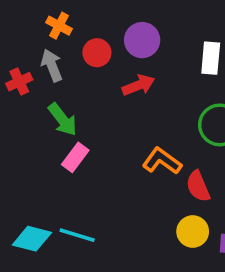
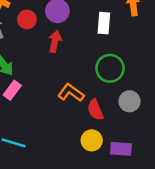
red arrow: (138, 85) -> (55, 41), turned -55

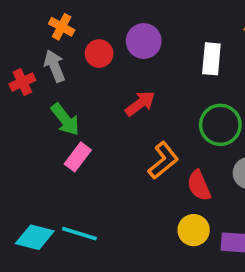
red arrow: (55, 41) -> (140, 103), moved, turned 40
orange L-shape: (71, 93) -> (163, 161), turned 105

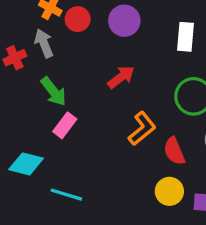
red circle: (99, 54) -> (78, 19), moved
cyan diamond: (35, 237) -> (26, 164), moved

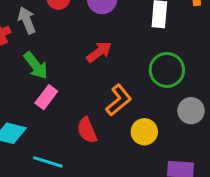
red semicircle: (174, 151) -> (87, 130), moved
yellow circle: (169, 191) -> (144, 132), moved

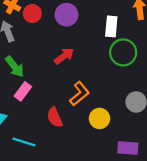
green circle: (167, 70) -> (123, 52), moved

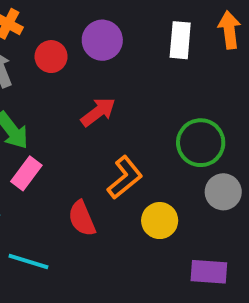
red circle: (32, 14) -> (51, 57), moved
white rectangle: (111, 26) -> (180, 40), moved
green circle: (123, 52) -> (201, 143), moved

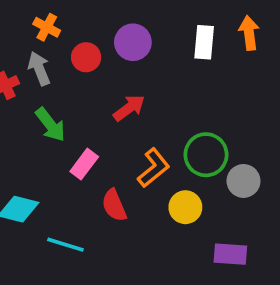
green circle: (201, 143) -> (206, 155), moved
pink rectangle: (26, 173) -> (84, 164), moved

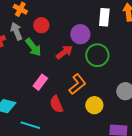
purple circle: (133, 42) -> (80, 34), moved
green arrow: (50, 125) -> (33, 47), moved
green circle: (206, 155) -> (97, 55), moved

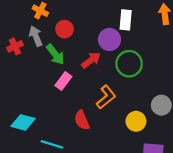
white rectangle: (104, 17) -> (126, 20), moved
pink rectangle: (40, 82) -> (63, 81), moved
yellow circle: (94, 105) -> (136, 121), moved

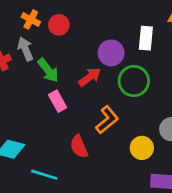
white rectangle: (126, 20) -> (146, 38), moved
red circle: (65, 29) -> (59, 25), moved
pink rectangle: (63, 81) -> (58, 101), turned -66

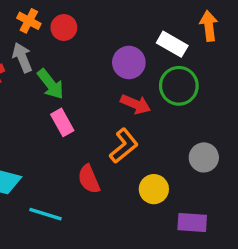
white rectangle: (146, 38) -> (172, 44), turned -65
red arrow: (90, 77) -> (136, 104), moved, turned 60
green circle: (134, 81) -> (179, 86), moved
yellow circle: (142, 148) -> (154, 189), moved

